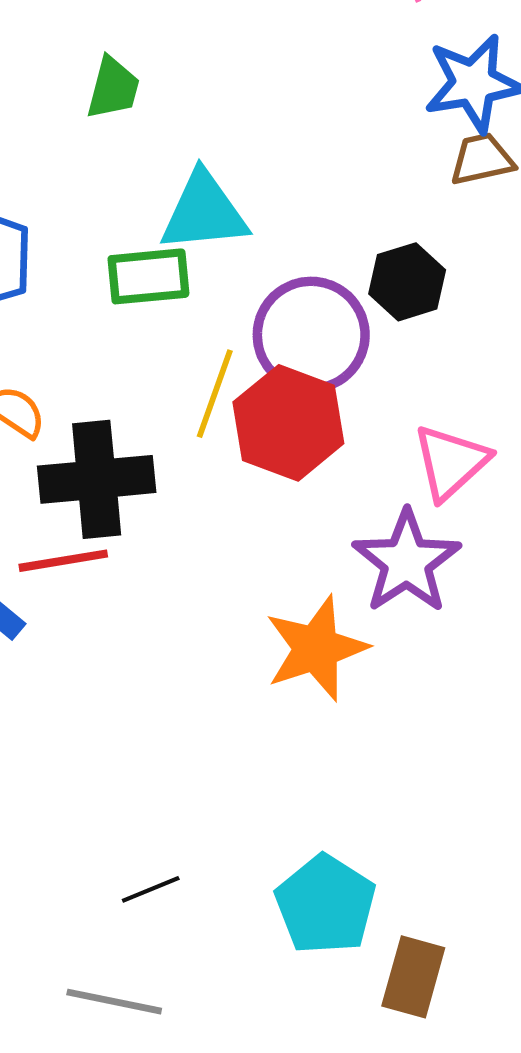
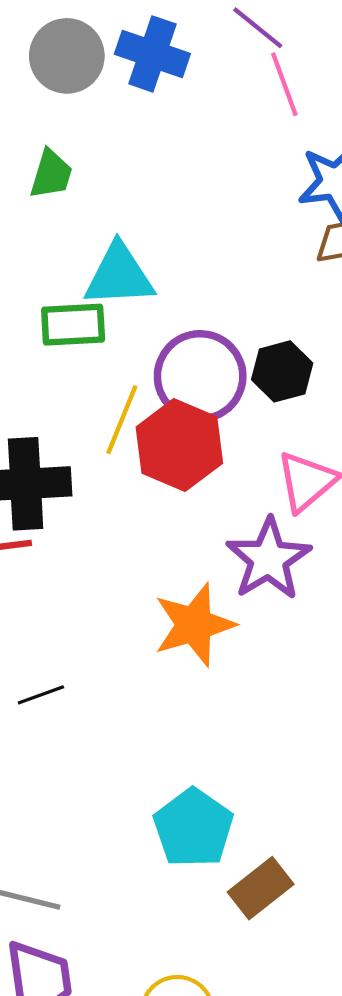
black hexagon: (407, 282) -> (282, 371), moved
black line: (151, 889) -> (41, 695), moved
brown rectangle: (413, 977) -> (261, 888), turned 34

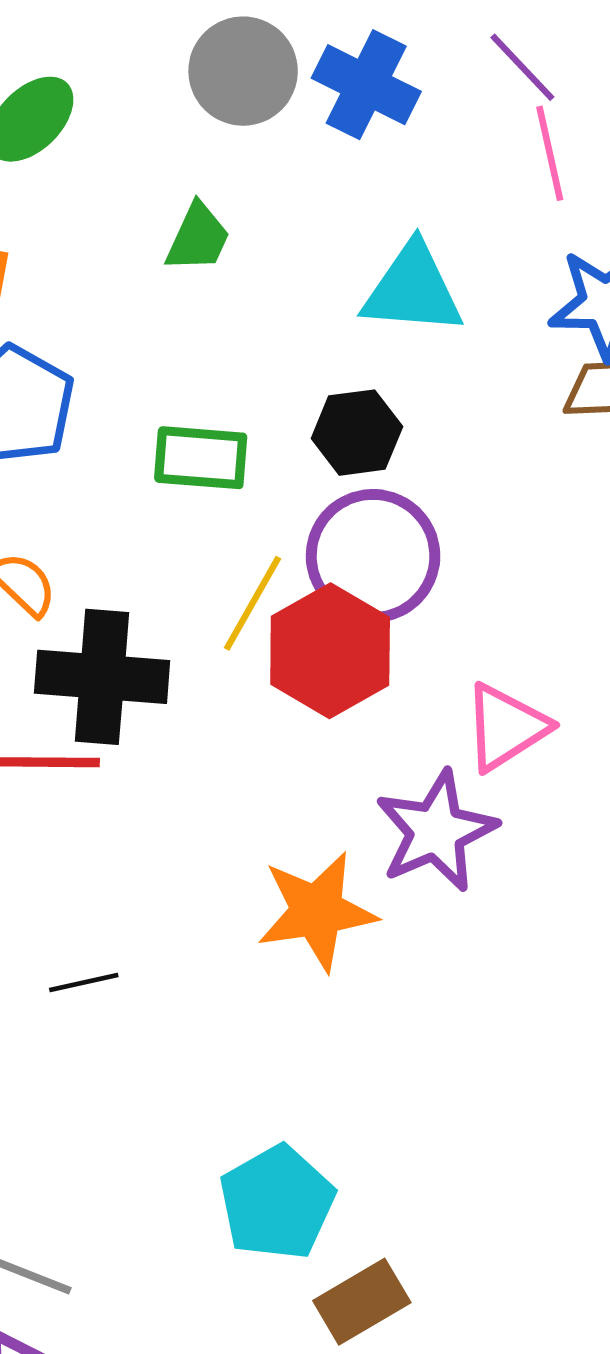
cyan triangle: (119, 275) -> (413, 289), moved
black hexagon: (282, 371) -> (357, 433), moved

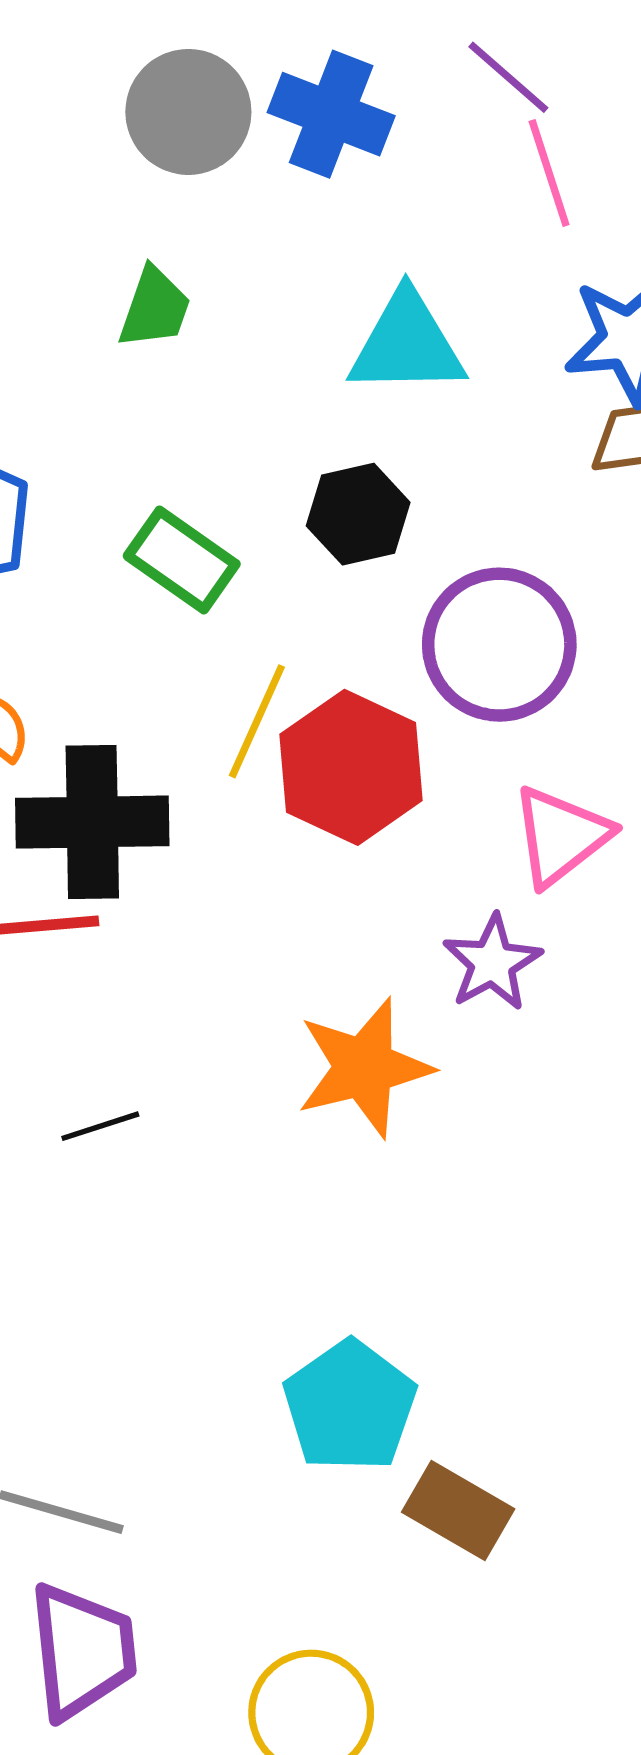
green rectangle: (201, 458) -> (182, 560), turned 36
purple circle: (373, 556) -> (499, 645), moved
purple star: (436, 831) -> (492, 963), size x0.7
black line: (84, 983) -> (100, 1126), moved
brown rectangle: (362, 1302) -> (458, 1511), turned 66

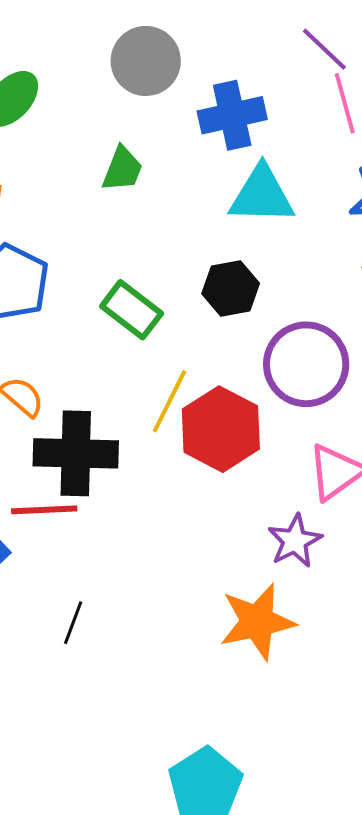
blue cross: (331, 114) -> (232, 115), moved, turned -36
orange star: (364, 1068) -> (257, 622), moved
black line: (100, 1126) -> (73, 623), turned -54

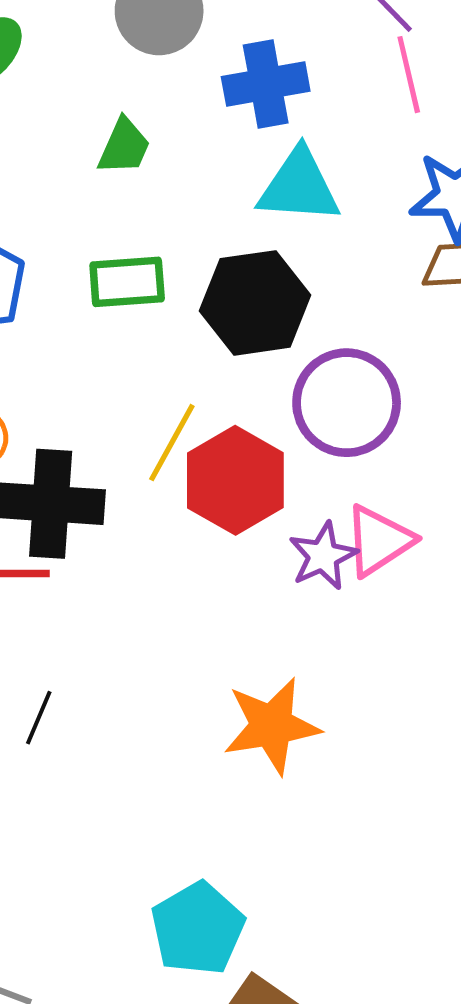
black hexagon: (231, 288) -> (255, 303), size x1.5
green rectangle: (132, 310) -> (127, 282), moved, turned -44
purple star: (295, 541) -> (323, 556), moved

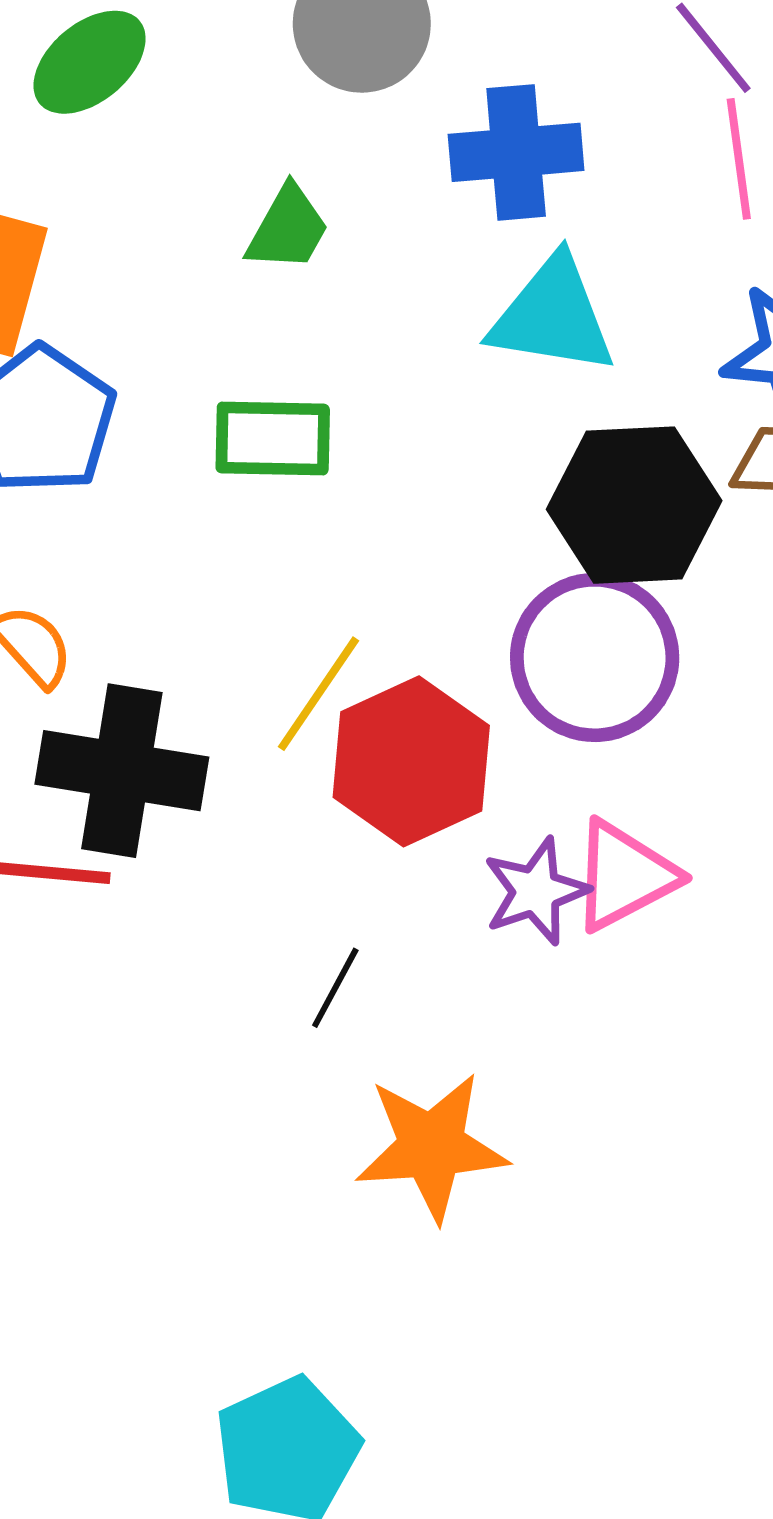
black hexagon: (255, 303) -> (634, 505), moved
black line: (39, 718) -> (335, 988), moved

